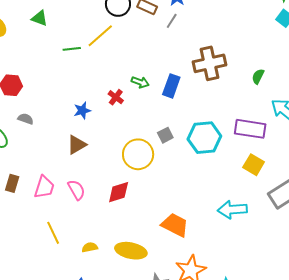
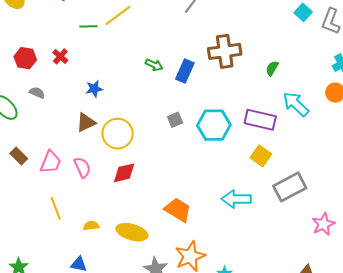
red cross: (116, 97) -> (60, 56), moved
yellow circle: (138, 154) -> (118, 134), moved
brown rectangle: (12, 183) -> (19, 156), turned -66

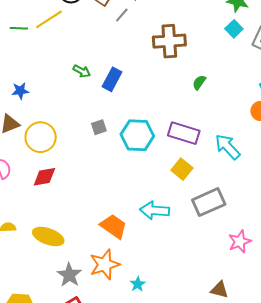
brown cross: (225, 51) -> (169, 41), moved
cyan arrow: (296, 104) -> (228, 147), moved
orange trapezoid: (178, 210) -> (114, 226), moved

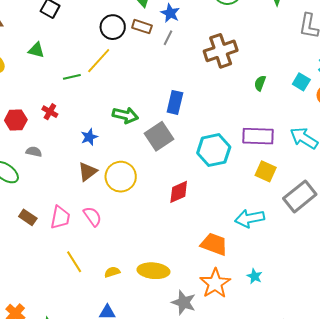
cyan square: (234, 29) -> (301, 82), moved
green arrow: (82, 71) -> (125, 115), moved, size x1.4
gray square: (99, 127) -> (159, 136), moved, size x1.8
red diamond: (44, 177) -> (179, 192), moved
cyan star: (138, 284) -> (255, 276), moved

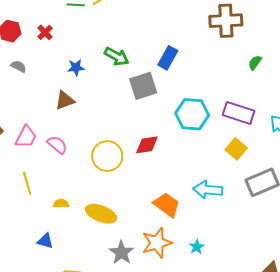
yellow circle: (121, 177) -> (107, 156), moved
pink semicircle: (92, 216) -> (57, 145), turned -30

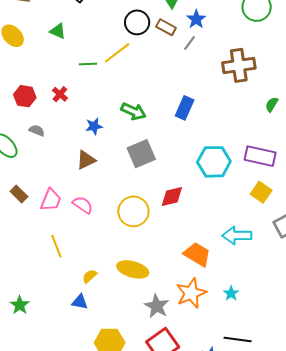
gray square: (143, 86) -> (141, 154), moved
yellow semicircle: (61, 204) -> (90, 276), moved, turned -35

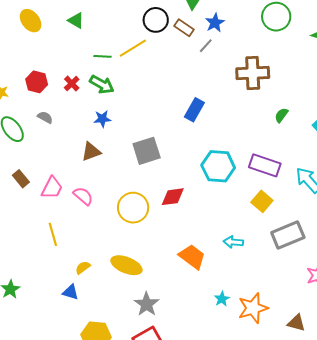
green arrow: (133, 111) -> (102, 84), moved
cyan arrow: (237, 235) -> (233, 242), size x0.7
orange star: (191, 293) -> (253, 308), moved

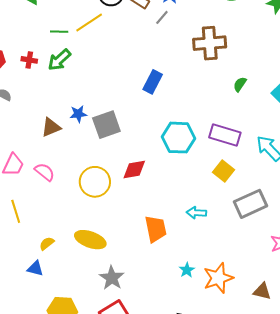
red cross: (72, 84) -> (29, 60), turned -35
green arrow: (102, 84) -> (59, 60), turned 110
blue star: (102, 119) -> (78, 114), moved
orange trapezoid: (192, 257) -> (156, 229), turned 44

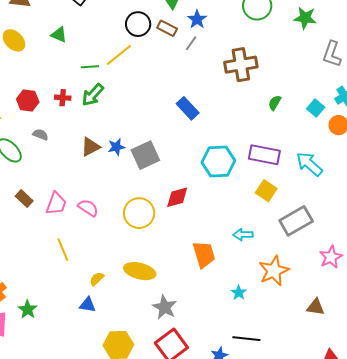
blue rectangle: (153, 82) -> (188, 108), turned -65
brown triangle: (51, 127) -> (90, 147), moved
orange star: (218, 278) -> (274, 271), moved

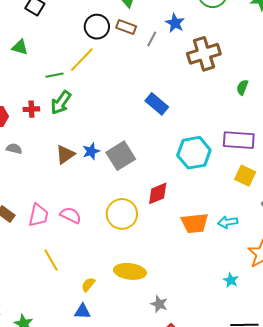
blue star: (197, 19) -> (175, 23), moved
orange trapezoid: (204, 254) -> (195, 223), moved, turned 108
gray star: (165, 307) -> (159, 304), size x0.7

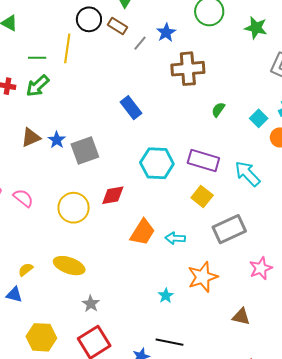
yellow line: (82, 60) -> (67, 48), turned -48
blue star: (91, 151) -> (57, 140), turned -30
orange trapezoid: (195, 223) -> (143, 232), turned -64

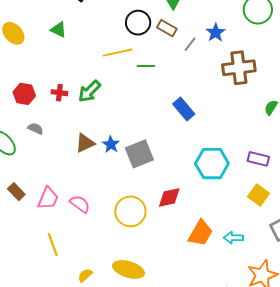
yellow line: (67, 48) -> (117, 53), turned 72
green line: (37, 58) -> (146, 66), moved
purple rectangle: (203, 161) -> (258, 159), size x0.7

